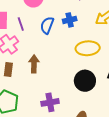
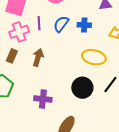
purple line: (21, 24) -> (39, 23), moved

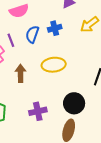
yellow ellipse: (94, 57) -> (54, 65), moved
black circle: (82, 88) -> (74, 103), moved

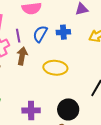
brown arrow: (20, 73) -> (22, 56), moved

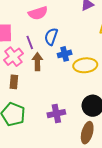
blue cross: (63, 32) -> (65, 54), moved
yellow ellipse: (55, 68) -> (85, 65), moved

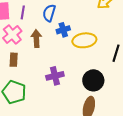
purple line: (30, 42) -> (23, 12), moved, turned 32
purple cross: (56, 114) -> (55, 76), moved

